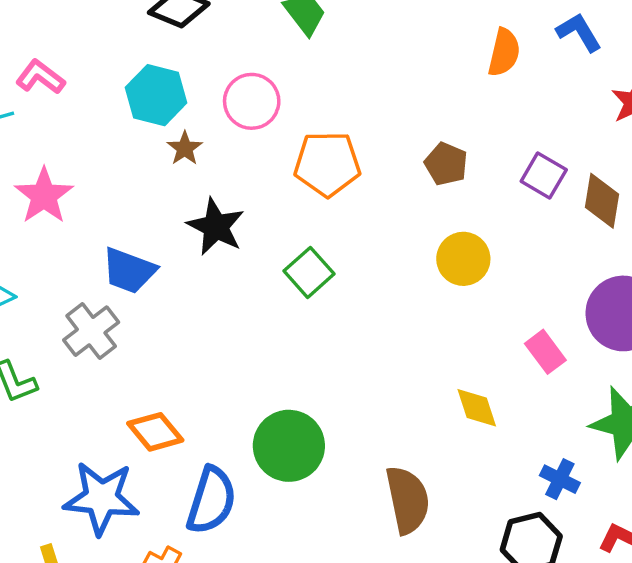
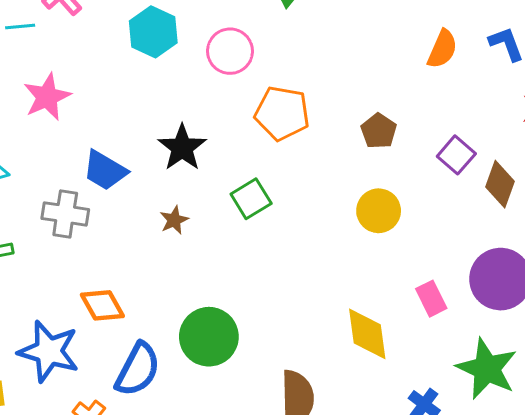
brown star: (185, 148) -> (174, 220), moved
gray cross: (91, 331) -> (65, 214), turned 36
yellow diamond: (477, 408) -> (367, 334), size x1.4

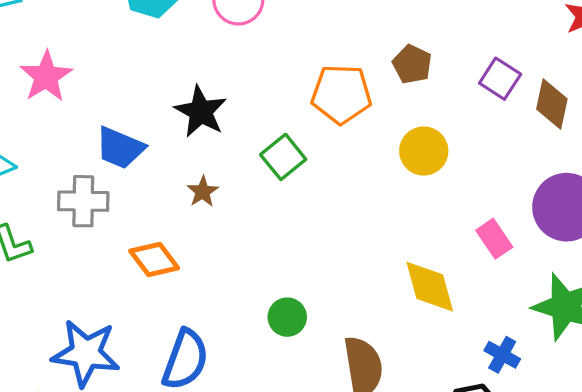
orange pentagon: (282, 113) -> (341, 94), moved
orange diamond: (102, 305) -> (154, 259), moved
green circle: (209, 337) -> (287, 317), moved, size x0.6

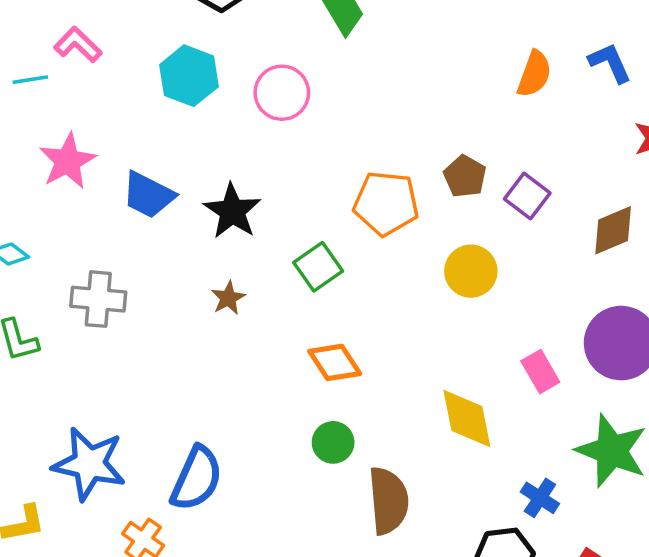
purple square: (500, 79) -> (527, 196), moved
brown diamond: (552, 104) -> (613, 230), turned 51
blue trapezoid: (120, 148) -> (148, 195), moved
orange diamond: (154, 259) -> (335, 362), moved
green circle: (287, 317) -> (333, 442), moved

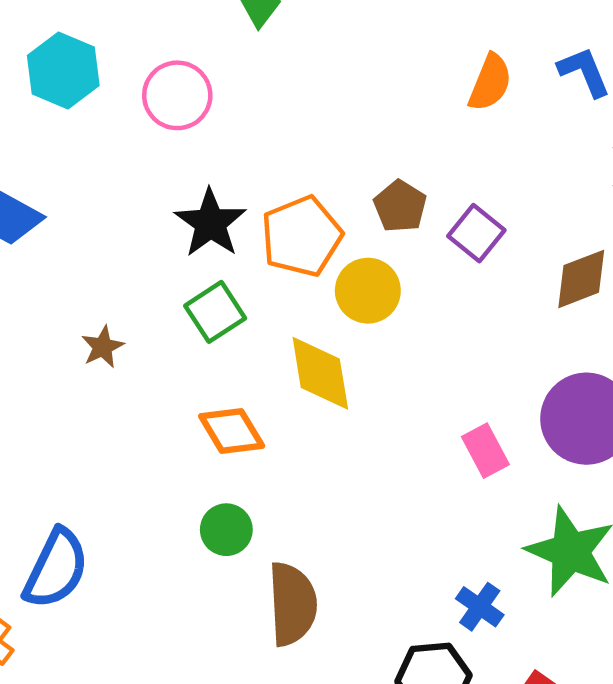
orange pentagon: (386, 203) -> (302, 236), turned -30
black star: (232, 211) -> (210, 223), moved
yellow circle: (471, 271) -> (368, 291), moved
yellow diamond: (467, 419) -> (320, 373), moved

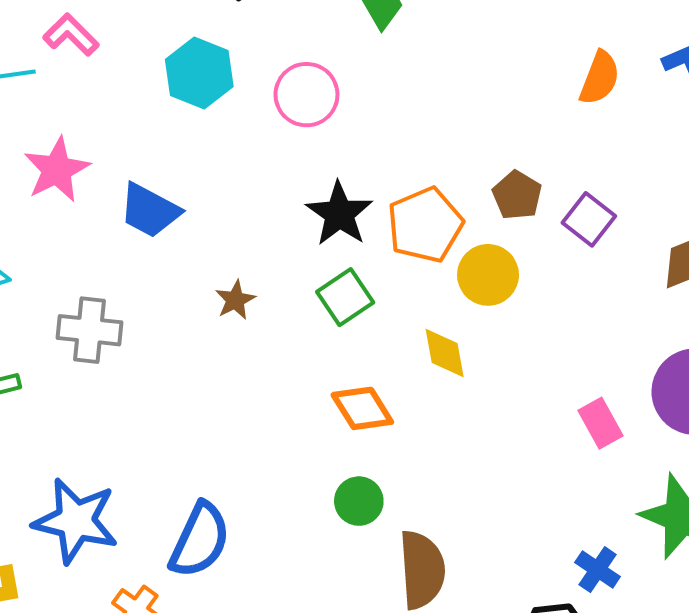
brown star: (103, 347) -> (235, 300), moved
yellow diamond: (320, 373) -> (445, 353), size x0.7

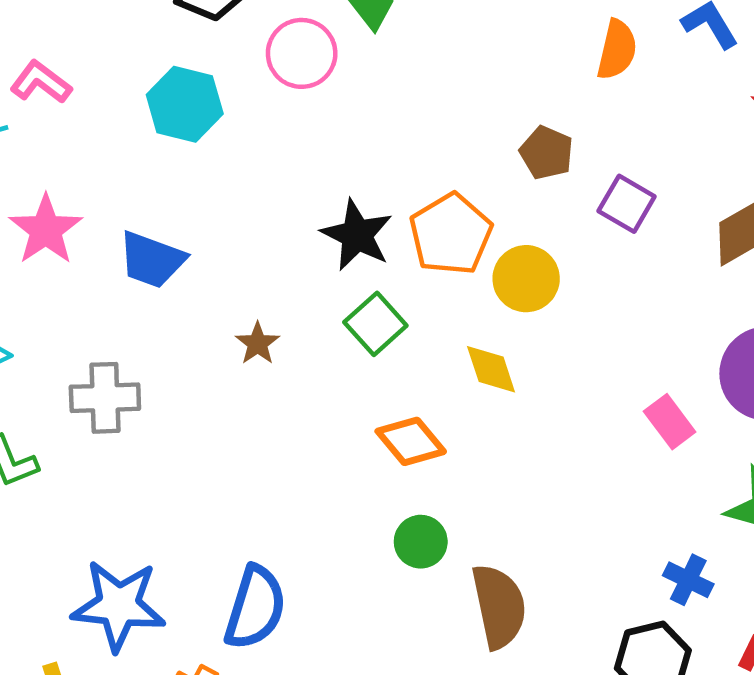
pink circle: (306, 95) -> (302, 53), moved
brown pentagon: (517, 195) -> (547, 153), moved

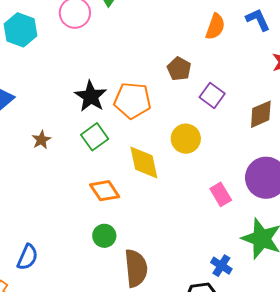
orange pentagon: (451, 234) -> (133, 100), turned 30
yellow circle: (526, 279) -> (186, 139), moved
yellow diamond: (491, 369) -> (144, 163), size x1.4
blue semicircle: (255, 608) -> (27, 257), size x0.7

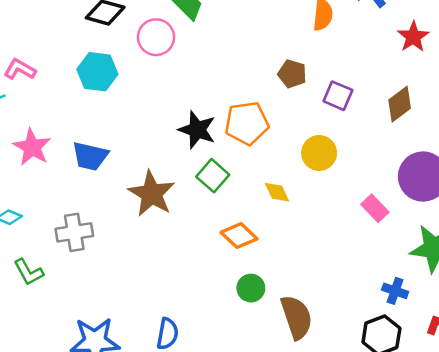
brown star: (41, 140) -> (152, 194), size x2.0
yellow diamond: (144, 163) -> (277, 192), size x0.6

